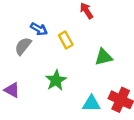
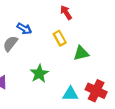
yellow rectangle: (66, 40) -> (60, 38), moved

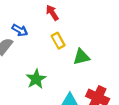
red arrow: (66, 12) -> (52, 13), moved

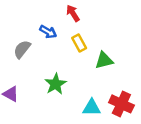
blue arrow: (20, 30) -> (48, 32), moved

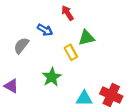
yellow rectangle: (79, 43) -> (71, 52), moved
green triangle: (104, 60) -> (87, 38), moved

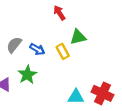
blue arrow: (45, 30) -> (37, 49), moved
green star: (52, 77) -> (27, 75), moved

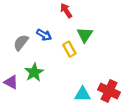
green triangle: (78, 37) -> (85, 35), turned -42
blue arrow: (37, 49) -> (44, 35), moved

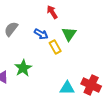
blue arrow: (44, 35) -> (41, 34), moved
gray semicircle: (21, 43) -> (11, 29), moved

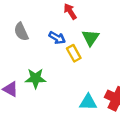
gray semicircle: (11, 29) -> (21, 32), turned -63
green star: (23, 68) -> (36, 78), turned 30

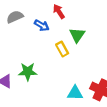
gray semicircle: (21, 32) -> (15, 17), moved, turned 91
blue arrow: (57, 38) -> (42, 25), moved

